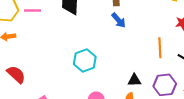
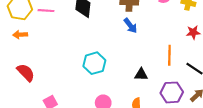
black triangle: (134, 80) -> (141, 74), moved

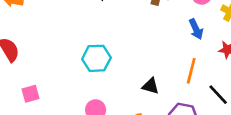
blue arrow: (130, 26) -> (196, 29), moved

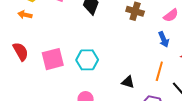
pink square: (30, 94) -> (53, 59), moved, size x1.6

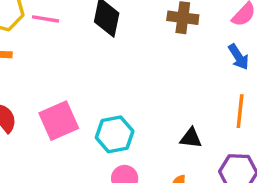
cyan hexagon: (87, 60) -> (115, 134), moved

